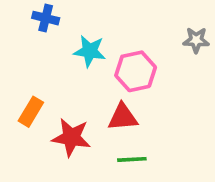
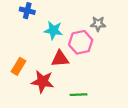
gray star: (196, 40) -> (98, 24), moved
red triangle: (123, 117) -> (60, 59), moved

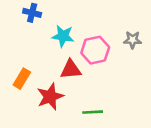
gray star: (98, 24) -> (133, 40), moved
red star: (43, 82) -> (50, 97), turned -30

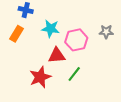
orange rectangle: (22, 79) -> (16, 34), moved
green line: (93, 112) -> (74, 74), moved, turned -49

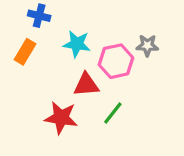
gray star: (106, 32) -> (147, 45), moved
red star: (40, 77) -> (61, 118), turned 30

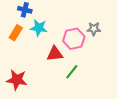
cyan star: (77, 44) -> (39, 28), moved
red star: (61, 118) -> (17, 80), moved

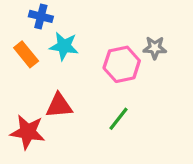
orange rectangle: (16, 33) -> (26, 54), turned -70
red triangle: (55, 54) -> (59, 106), moved

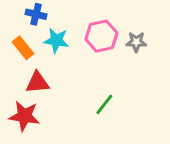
pink hexagon: (122, 64) -> (101, 36), moved
red triangle: (59, 106) -> (37, 83), moved

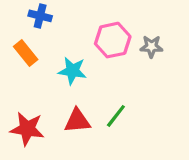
cyan star: (56, 40) -> (72, 71), moved
red triangle: (37, 83) -> (77, 121), moved

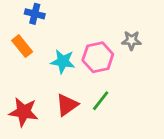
pink hexagon: (113, 40) -> (98, 57), moved
red triangle: (77, 121) -> (67, 105), turned -30

